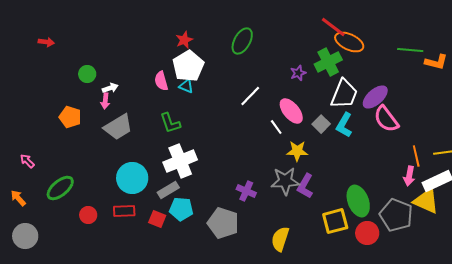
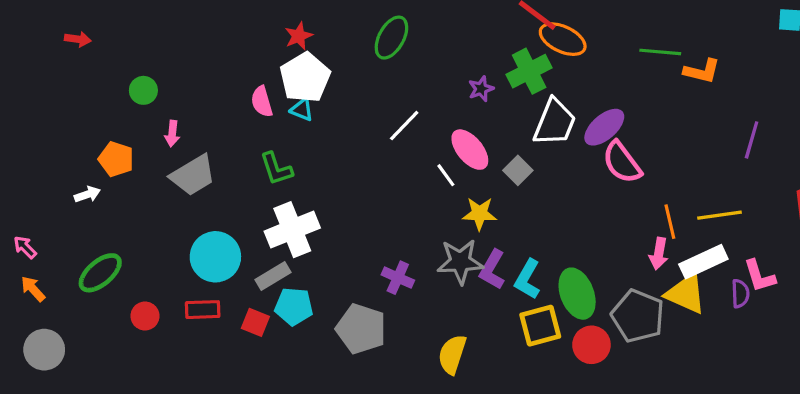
white arrow: (110, 88) -> (87, 194), moved
cyan L-shape: (344, 125) -> (527, 279), moved
pink arrow: (27, 161) -> (25, 247), moved

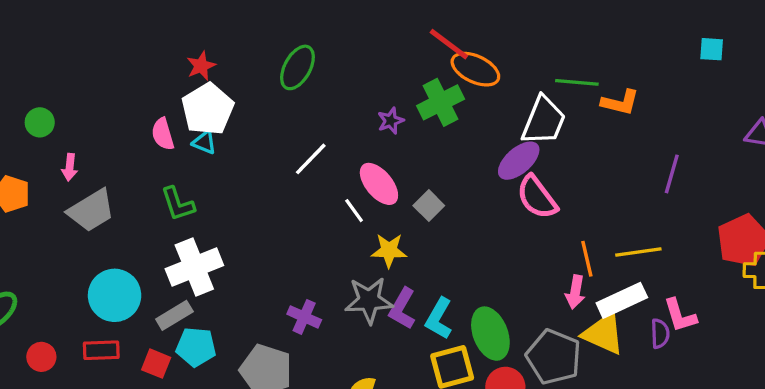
white trapezoid: (555, 122) -> (544, 121), moved

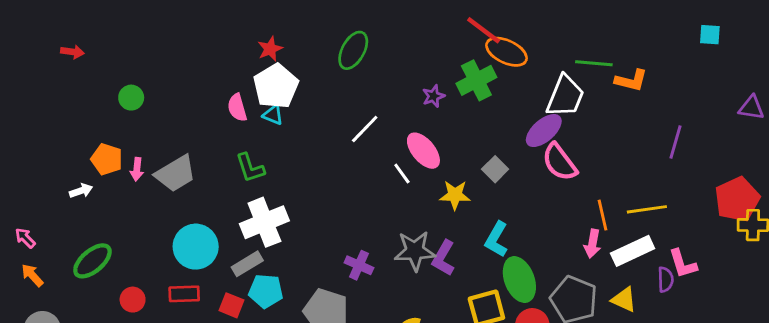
pink arrow: (70, 167) -> (137, 169), moved
gray square: (429, 206) -> (495, 169), moved
yellow star: (389, 250) -> (455, 195), moved
cyan L-shape: (439, 319) -> (496, 239), moved
yellow triangle: (603, 334) -> (624, 300), moved, size x0.7

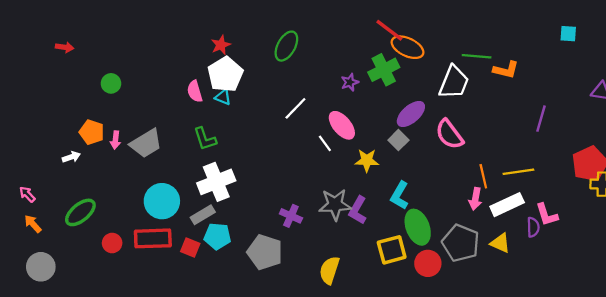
purple ellipse: (544, 131) -> (411, 114), moved
red rectangle: (184, 294) -> (153, 238), size x1.5

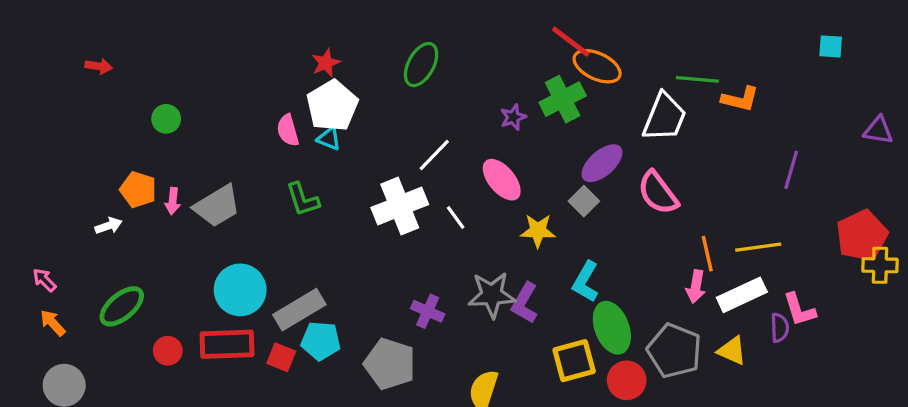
white line: (325, 143) -> (456, 218), moved
white cross: (216, 182) -> (400, 206), moved
gray rectangle: (203, 215) -> (299, 310), size x1.4

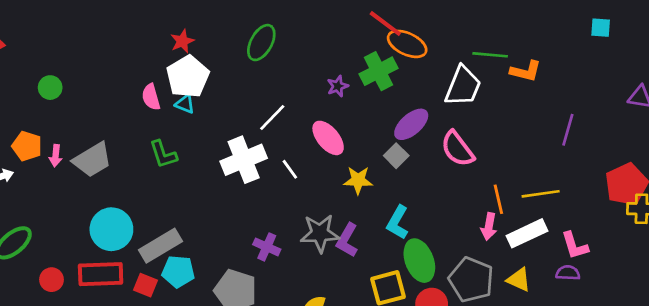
purple semicircle: (780, 328) -> (568, 273), moved, turned -85

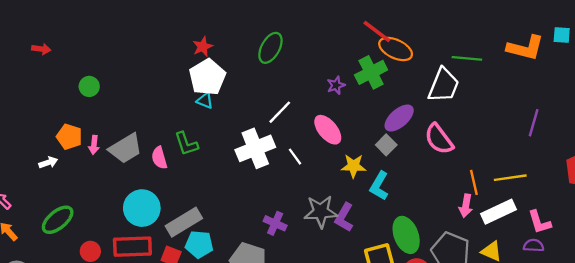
orange L-shape: (526, 71) -> (525, 48), moved, size x1.4
pink semicircle: (151, 97) -> (159, 158), moved
cyan L-shape: (398, 222) -> (379, 186), moved

